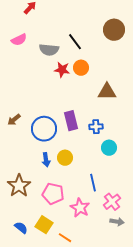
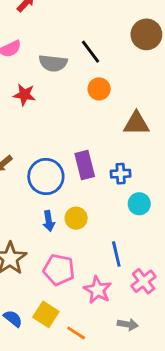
red star: (62, 70) -> (24, 95), moved
gray arrow: (117, 222) -> (128, 324), moved

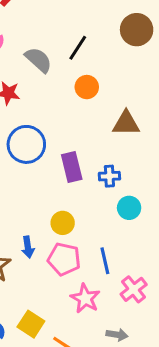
black line: (90, 52) -> (78, 48), turned 70
gray semicircle: (53, 63) -> (38, 60), turned -144
blue circle: (46, 177) -> (26, 144), moved
blue arrow: (49, 221) -> (28, 247), moved
pink pentagon: (59, 270) -> (64, 259), moved

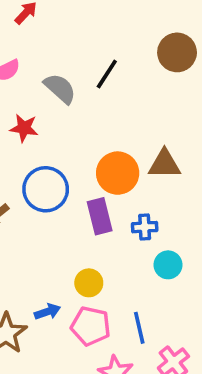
orange circle: (87, 87) -> (118, 173), moved, size x1.5
blue arrow: (28, 247) -> (47, 312), turned -100

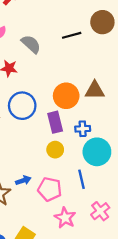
black line: (107, 74) -> (72, 35), moved, turned 42
cyan circle: (168, 265) -> (97, 152), size x1.6
yellow circle: (89, 283) -> (55, 150), moved
blue line: (139, 328) -> (82, 179), moved

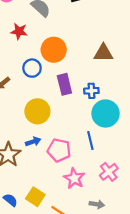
orange circle: (66, 96) -> (54, 50), moved
blue circle: (22, 106) -> (32, 68), size x0.7
yellow circle: (55, 150) -> (37, 111), moved, size x1.5

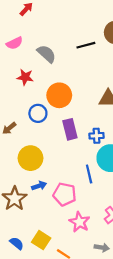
yellow circle: (37, 111) -> (31, 158), moved
blue line: (90, 141) -> (89, 174), moved

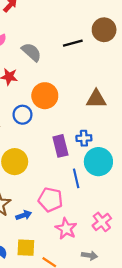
purple rectangle: (70, 129) -> (60, 146), moved
blue arrow: (39, 186) -> (24, 215), moved
yellow square: (41, 240) -> (26, 248), turned -30

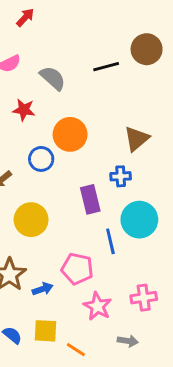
brown triangle: (96, 99) -> (136, 139), turned -40
blue cross: (84, 138) -> (121, 176), moved
pink cross: (102, 222) -> (144, 298), turned 30

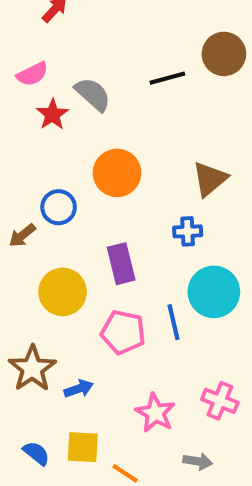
red star: (24, 110) -> (52, 114), moved, turned 30
blue circle: (41, 159) -> (59, 207), moved
purple rectangle: (90, 199) -> (121, 264), moved
pink pentagon: (77, 269) -> (123, 332), moved
pink cross: (144, 298) -> (220, 401), turned 30

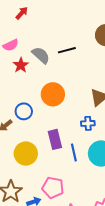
black line: (167, 78) -> (67, 50), moved
blue line: (173, 322) -> (74, 153), moved
pink pentagon: (123, 332) -> (53, 188), moved

